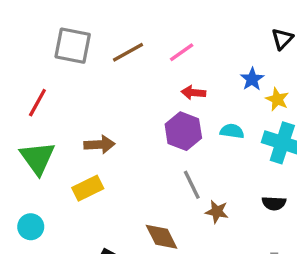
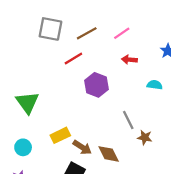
red line: (37, 103) -> (73, 59), moved, turned 30
purple hexagon: (183, 131) -> (96, 85), moved
brown arrow: (99, 145) -> (82, 147), moved, turned 36
yellow rectangle: (88, 188) -> (60, 135), moved

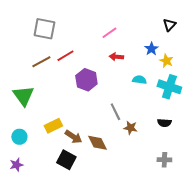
brown line: (87, 33) -> (41, 62), moved

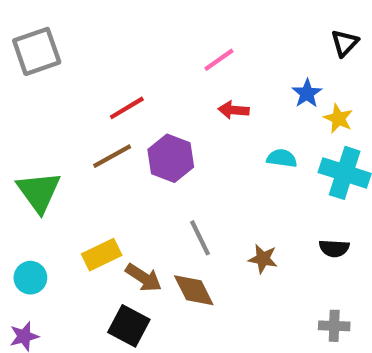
gray square: (44, 29) -> (37, 51), moved, turned -30
brown line: (41, 62) -> (112, 156), moved
gray line: (115, 112) -> (200, 238), moved

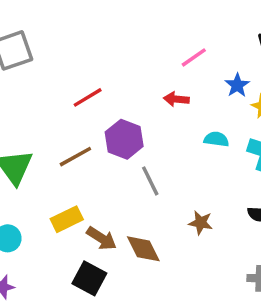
pink line: (219, 60) -> (194, 57), moved
brown line: (112, 156) -> (75, 157), moved
gray line: (200, 238) -> (150, 181), moved

